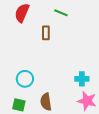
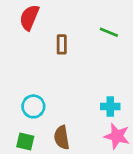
green line: (61, 13) -> (109, 32), moved

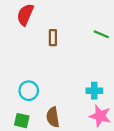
green line: (109, 32) -> (101, 34), moved

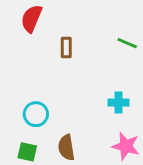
cyan cross: (94, 91) -> (119, 103), moved

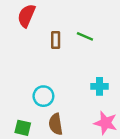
green line: (127, 43) -> (85, 36), moved
cyan circle: (36, 114) -> (43, 96), moved

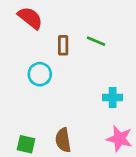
red semicircle: (26, 16) -> (30, 18), turned 105
cyan circle: (43, 96) -> (40, 74), moved

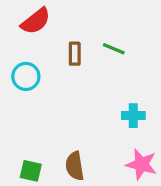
red semicircle: (30, 18) -> (36, 21), turned 104
cyan circle: (40, 74) -> (26, 76), moved

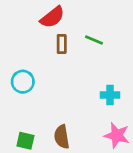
red semicircle: (36, 21) -> (52, 17), moved
cyan circle: (26, 76) -> (23, 82), moved

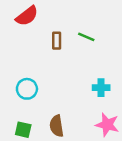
red semicircle: (52, 17) -> (27, 16), moved
cyan circle: (23, 82) -> (27, 89), moved

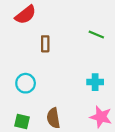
green line: (86, 37) -> (96, 34), moved
brown rectangle: (57, 41) -> (45, 44), moved

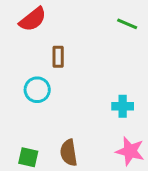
green line: (96, 34) -> (127, 24), moved
cyan circle: (26, 83) -> (37, 90), moved

